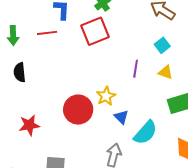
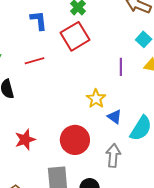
red line: (47, 33) -> (35, 61), moved
red circle: (78, 110) -> (75, 140), moved

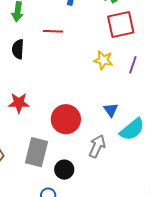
red square: (75, 36) -> (121, 24), moved
yellow star: (96, 99) -> (103, 60), moved, turned 30

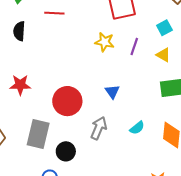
cyan semicircle: (132, 129) -> (137, 128), moved, size x0.6

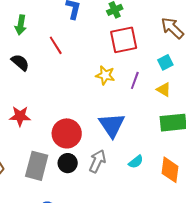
red line: (54, 13) -> (56, 45), turned 54
black semicircle: (19, 31) -> (20, 62), turned 126
blue triangle: (112, 92) -> (112, 125), size x1.8
black circle: (66, 151) -> (68, 163), moved

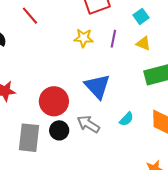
gray arrow: (97, 161) -> (88, 124), turned -75

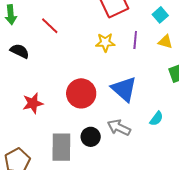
red circle: (54, 101) -> (81, 93), moved

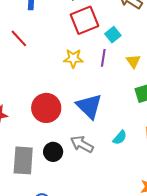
cyan square: (160, 15) -> (113, 35), moved
yellow triangle: (165, 42) -> (133, 61), turned 35

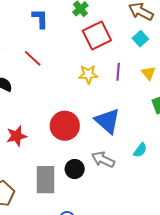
cyan square: (113, 35) -> (140, 39), moved

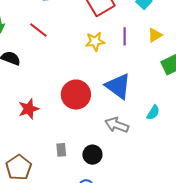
yellow triangle: (148, 73) -> (155, 35), turned 42
black circle: (75, 169) -> (92, 155), moved
gray rectangle: (45, 180) -> (61, 150), size x0.5

